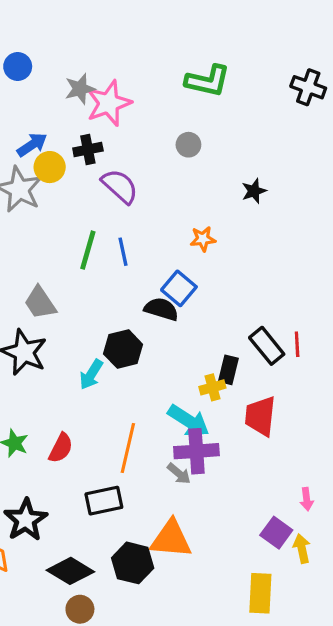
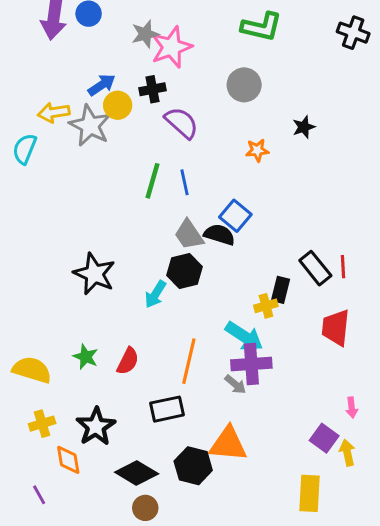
gray circle: (188, 145) -> (244, 85), size x1.5
orange star: (203, 239) -> (257, 150), moved
gray trapezoid: (40, 303) -> (189, 235), moved
red trapezoid: (260, 416) -> (336, 328), moved

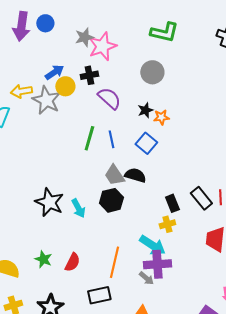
black star: (304, 127) -> (145, 110), moved
blue square: (235, 216) -> (146, 143), moved
black rectangle: (280, 290) -> (172, 203), moved, turned -36
cyan arrow: (155, 294) -> (78, 208), moved, turned -60

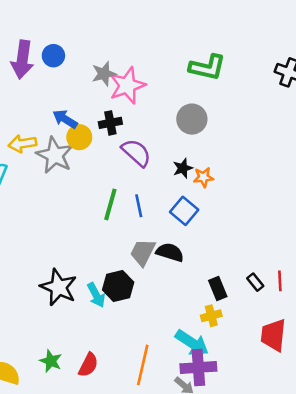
blue arrow: (54, 72) -> (65, 119), turned -114
gray trapezoid: (114, 175) -> (143, 252), turned 60
black rectangle: (201, 198) -> (255, 282), size x0.6
black hexagon: (111, 200) -> (118, 286), moved

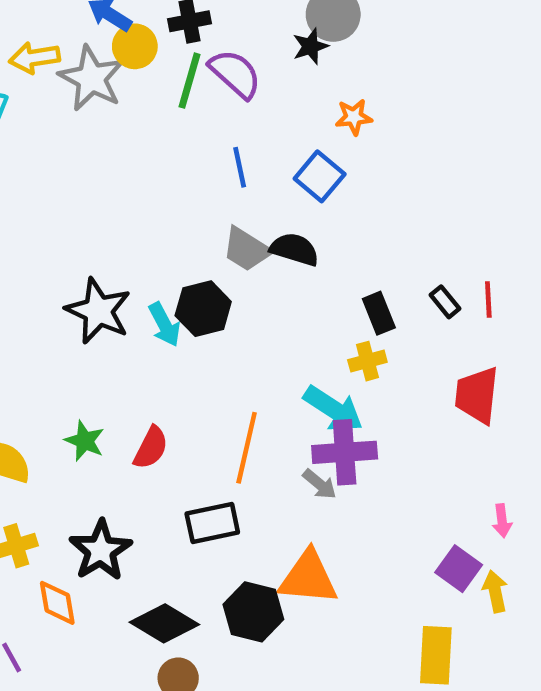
black star: (183, 168) -> (310, 46), moved
green line: (110, 204) -> (190, 81), moved
gray trapezoid: (143, 252) -> (247, 249), turned -84

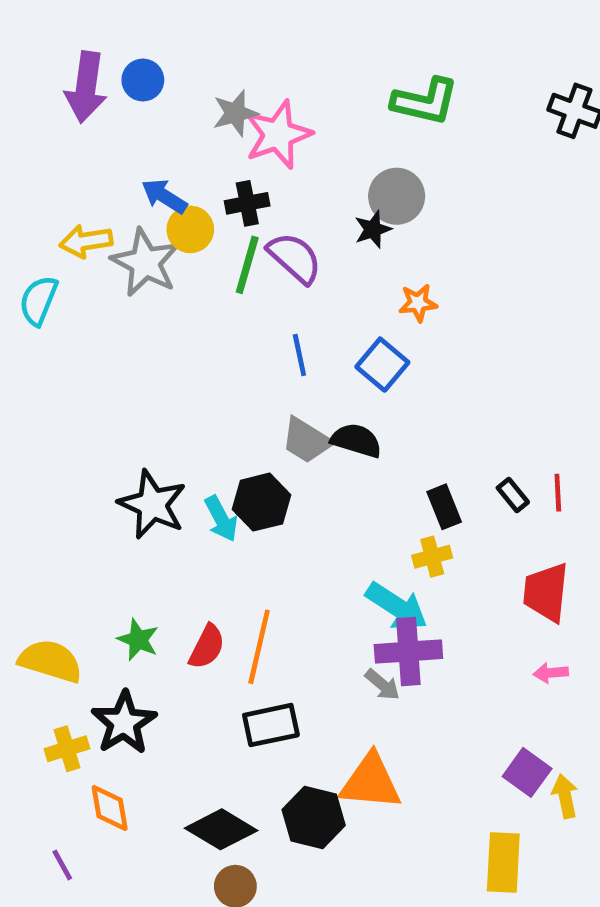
orange line: (247, 448) -> (259, 647), moved
pink arrow: (502, 521) -> (551, 673), moved, turned 92
black star: (101, 550) -> (124, 723), moved

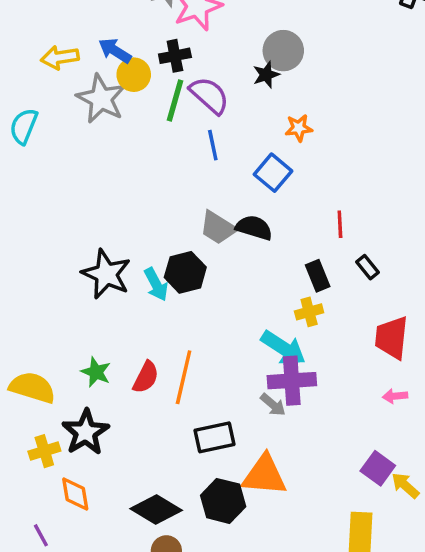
yellow arrow: (86, 241) -> (60, 57), moved
blue line: (299, 355) -> (213, 145), moved
red line: (558, 493) -> (340, 224), moved
black rectangle: (271, 725) -> (215, 437), moved
yellow arrow: (565, 796) -> (405, 485), turned -36

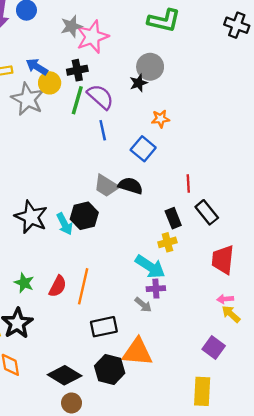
black rectangle: (367, 267) -> (207, 212), size x1.5
purple cross: (292, 381) -> (156, 289), size x0.6
yellow arrow: (405, 485) -> (231, 314), moved

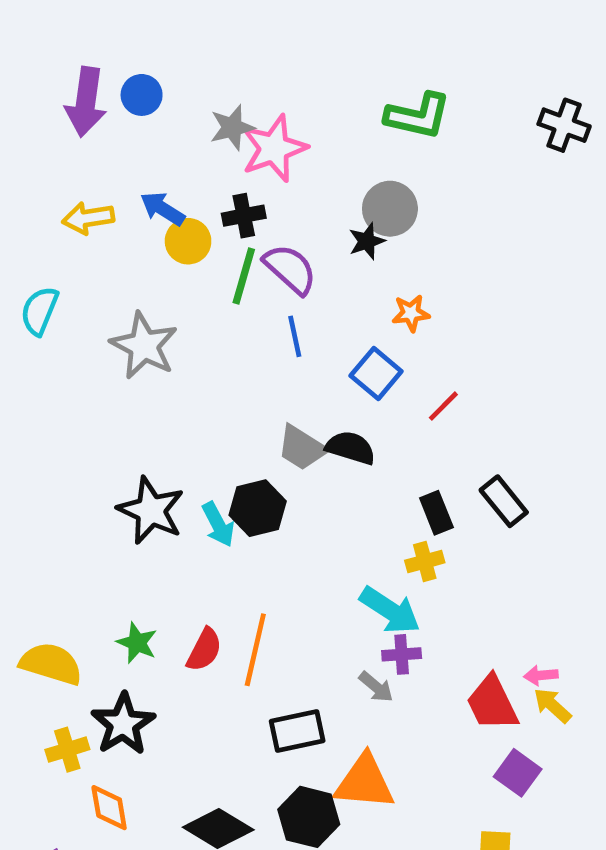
gray star: (28, 99) -> (144, 346), moved
red line: (188, 183) -> (443, 406), moved, turned 48
red trapezoid: (223, 260) -> (492, 703), moved, turned -32

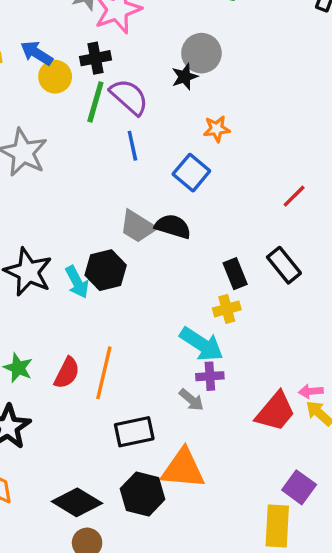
red line: (443, 406) -> (294, 196), moved
red trapezoid: (492, 703) -> (276, 412), turned -114
purple square: (518, 773) -> (299, 487), moved

